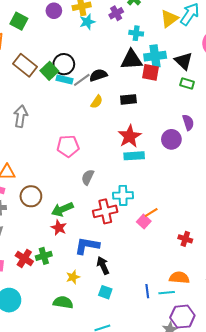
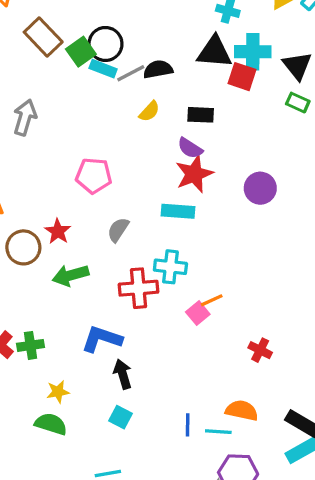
purple semicircle: (188, 122) -> (190, 148), moved, turned 133
cyan rectangle: (134, 156) -> (178, 211), moved
red star: (59, 228) -> (58, 231), moved
yellow star: (73, 277) -> (58, 392), moved

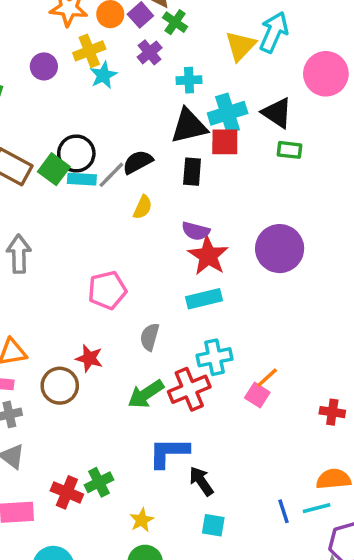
black rectangle: (201, 115) -> (192, 172), moved, turned -70
purple circle: (260, 188) -> (280, 249), size x1.4
green arrow: (71, 275) -> (146, 394), moved

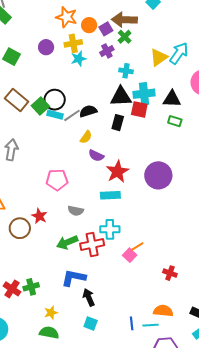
black triangle: (277, 113) -> (172, 99), turned -42
purple semicircle: (196, 231) -> (96, 156), moved
gray semicircle: (150, 337) -> (76, 211), turned -105

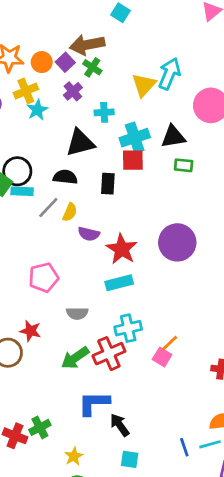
black triangle: (121, 97) -> (80, 143), moved
black semicircle: (88, 111) -> (65, 177), turned 36
gray line: (72, 115) -> (48, 208), moved

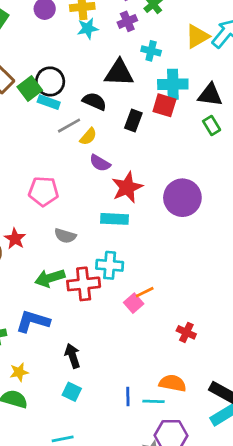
green rectangle: (184, 165) -> (212, 125), turned 36
blue L-shape: (94, 403) -> (33, 321), moved

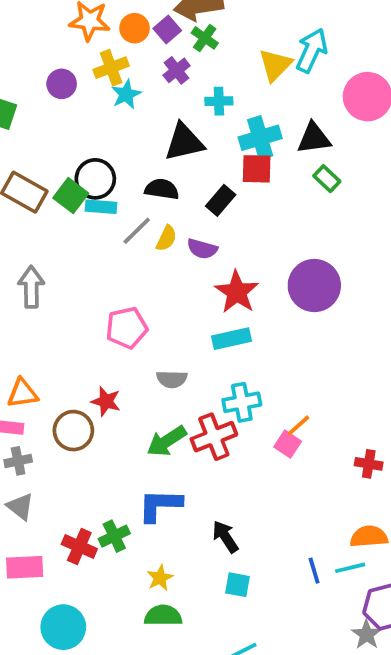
black rectangle: (133, 120) -> (221, 200), turned 35
purple semicircle: (100, 163) -> (202, 249), moved

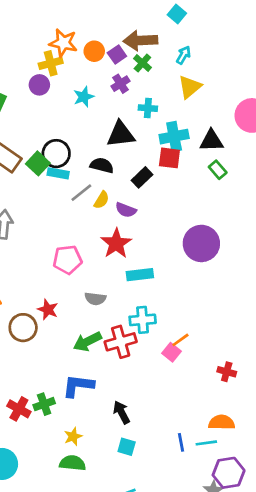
cyan arrow: (312, 50) -> (183, 55), moved, size x0.6
yellow cross: (111, 68) -> (51, 63), moved
red star: (237, 292) -> (116, 243), moved

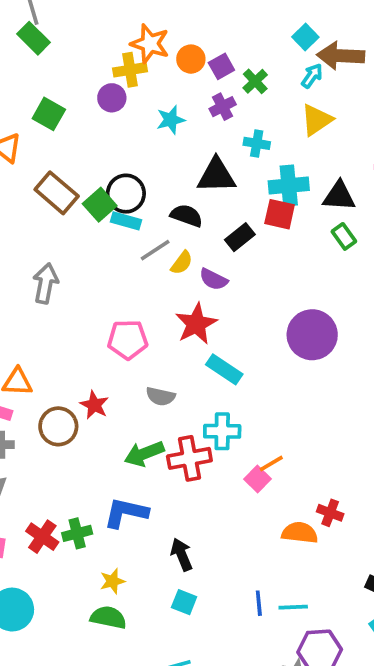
cyan square: (177, 14) -> (305, 37), moved
brown arrow: (140, 40) -> (341, 56), moved
cyan rectangle: (140, 275) -> (224, 369), turned 35
orange semicircle: (222, 422) -> (300, 533), moved

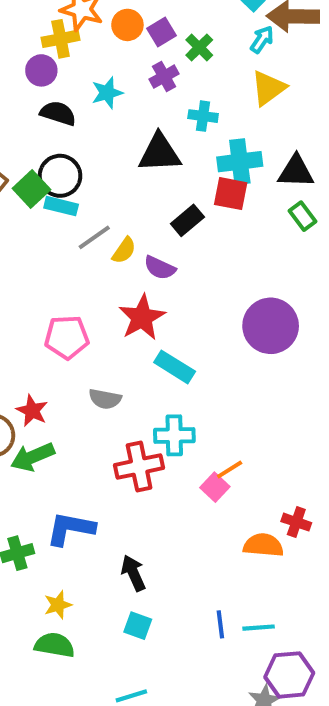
black semicircle: (187, 216) -> (58, 113), moved
green arrow: (144, 454) -> (33, 457), moved

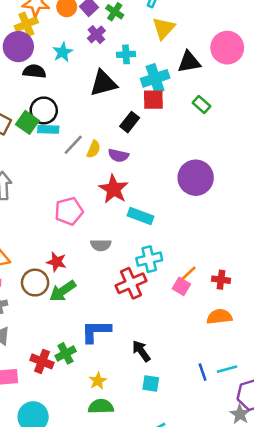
purple circle: (41, 70) -> (18, 47), size x1.5
black triangle: (296, 172) -> (189, 62), moved
red cross: (296, 522) -> (221, 280), moved

